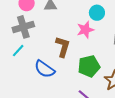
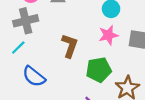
pink star: (85, 30) -> (108, 35), moved
blue semicircle: (45, 69) -> (34, 76), moved

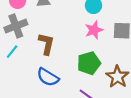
brown L-shape: (70, 46) -> (46, 44), moved
blue semicircle: (34, 76) -> (48, 77), moved

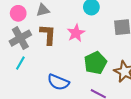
pink star: (94, 30) -> (76, 33), moved
brown L-shape: (46, 44) -> (48, 34), moved

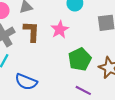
blue semicircle: (58, 82) -> (26, 82), moved

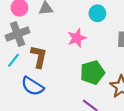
brown L-shape: (32, 31) -> (39, 57), moved

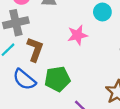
green pentagon: (92, 73) -> (57, 79), moved

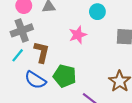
green pentagon: (57, 79) -> (65, 76), turned 30

